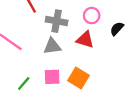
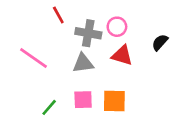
pink circle: (92, 16) -> (117, 27), moved
orange square: (78, 78) -> (114, 101), turned -30

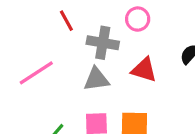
pink circle: (117, 27) -> (138, 19), moved
pink line: (34, 58) -> (36, 73), turned -68

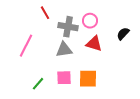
pink circle: (138, 19) -> (90, 21), moved
pink line: (36, 73) -> (26, 46), turned -30

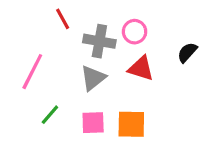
gray triangle: (64, 50) -> (93, 78), turned -30
green line: (38, 84) -> (50, 115), moved

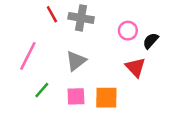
pink circle: (135, 32) -> (128, 31), moved
gray cross: (99, 41) -> (81, 18), moved
red triangle: (141, 68) -> (135, 67), moved, turned 30

